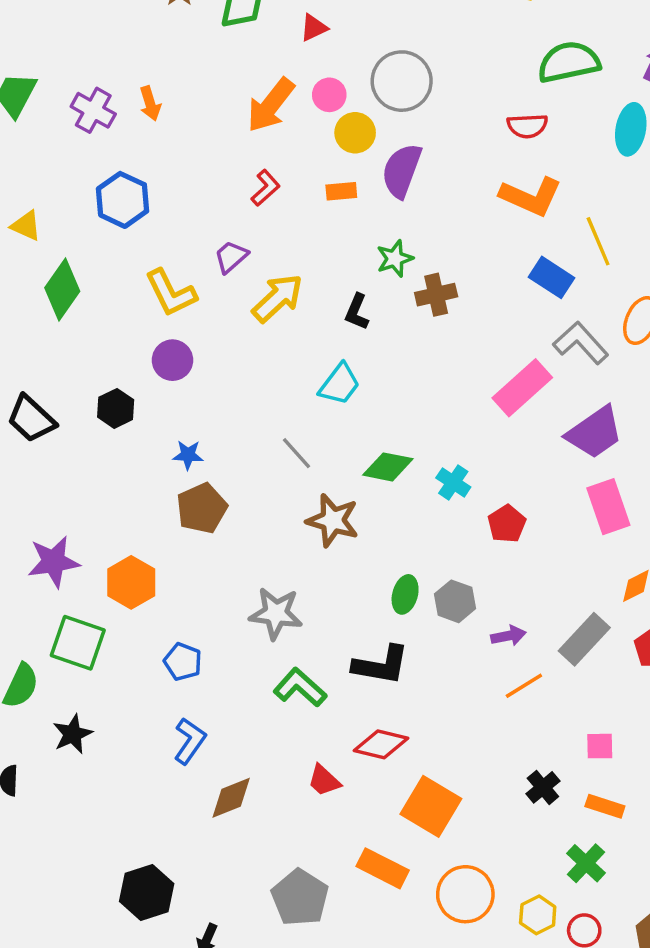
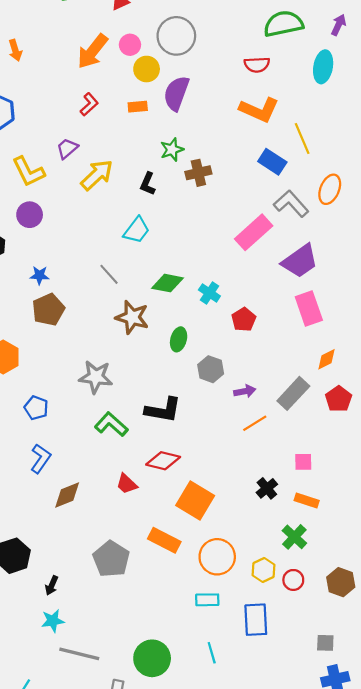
green ellipse: (405, 594) -> (179, 339), moved

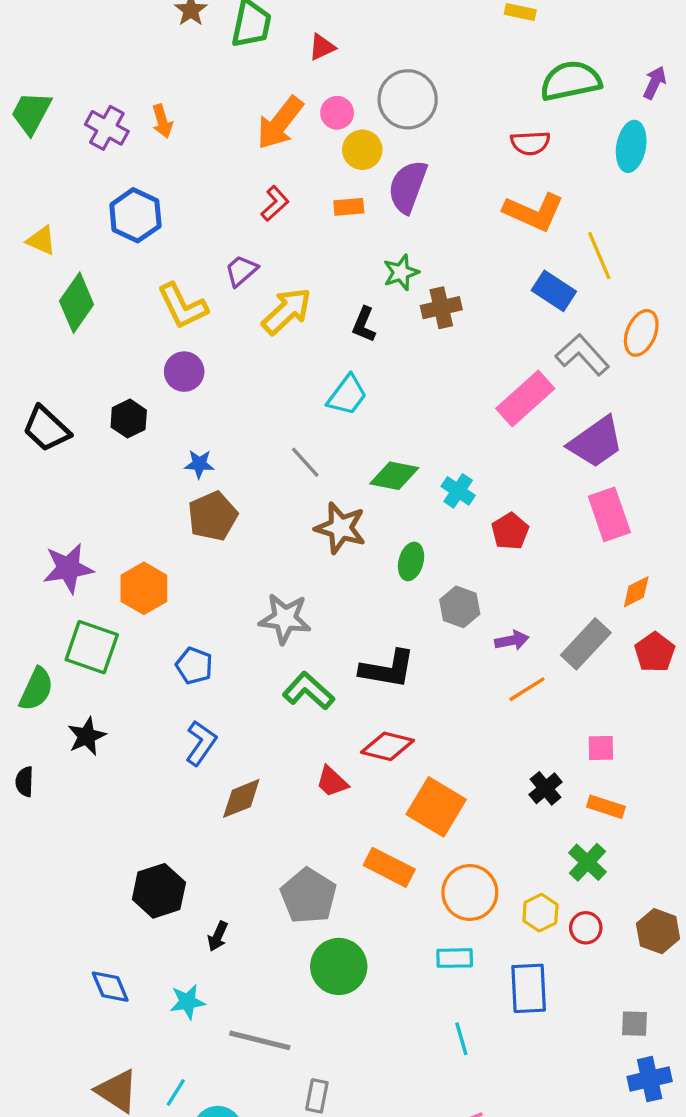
cyan star: (53, 621) -> (188, 1002), moved
green circle: (152, 658) -> (339, 966), moved

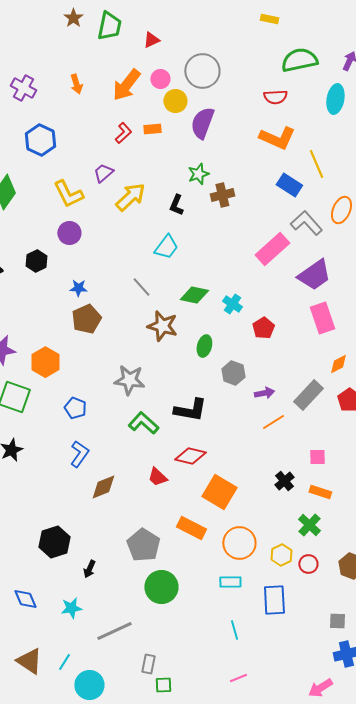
orange arrow: (162, 121) -> (76, 84), moved
orange rectangle: (349, 207) -> (152, 129), moved
gray line: (260, 1040) -> (114, 631), turned -39

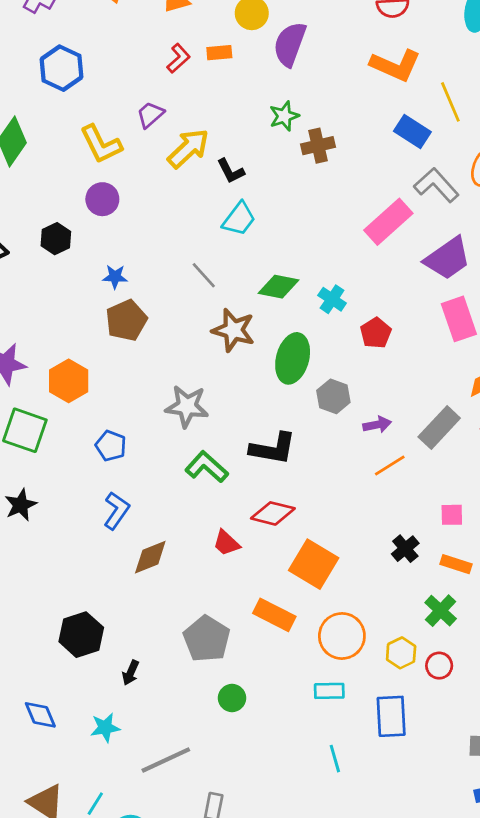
black L-shape: (176, 205) -> (231, 171), moved, turned -50
green ellipse: (204, 346) -> (293, 358), size x1.6
green circle: (161, 587) -> (232, 698), size x0.6

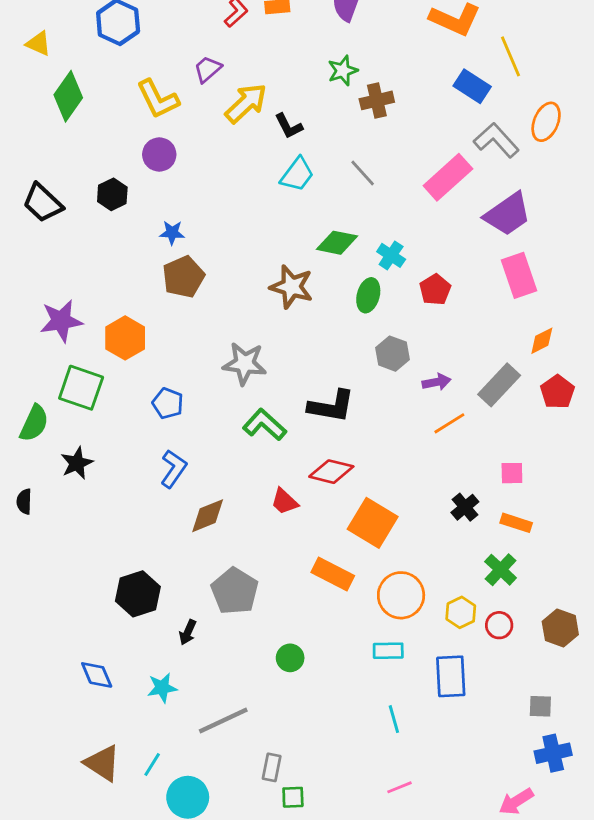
gray line: (204, 275) -> (363, 173), moved
green ellipse: (293, 358) -> (368, 295), moved, size x0.7
gray pentagon: (207, 639) -> (235, 591), moved

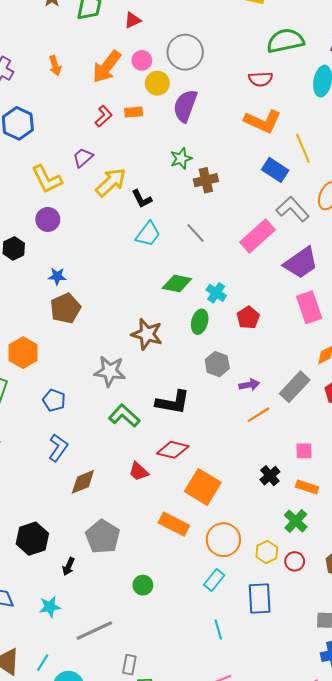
brown star: (292, 287) -> (147, 334), moved
cyan rectangle: (388, 651) -> (214, 580), turned -50

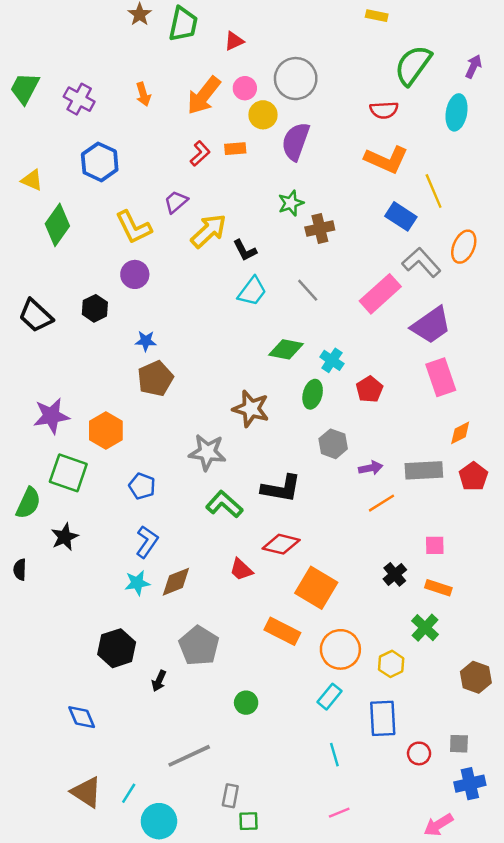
green semicircle: (285, 41) -> (413, 65), turned -42
gray rectangle: (295, 387) -> (424, 470), turned 44
red circle: (295, 561) -> (419, 753), moved
cyan star: (50, 607) -> (137, 583), moved

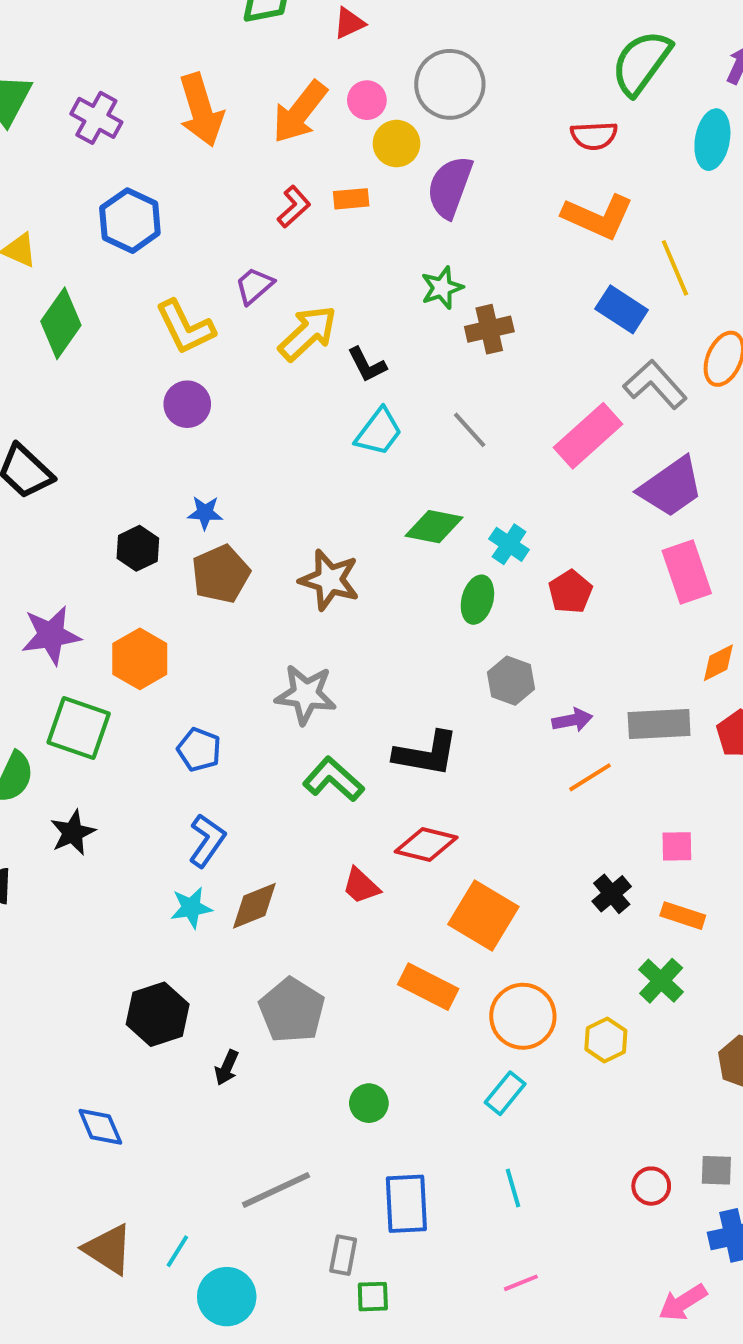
orange arrow: (143, 94) -> (201, 110), size x1.8
black hexagon: (95, 308) -> (138, 548), moved
brown star: (251, 409) -> (329, 580), moved
blue rectangle: (383, 718) -> (406, 1204), moved

